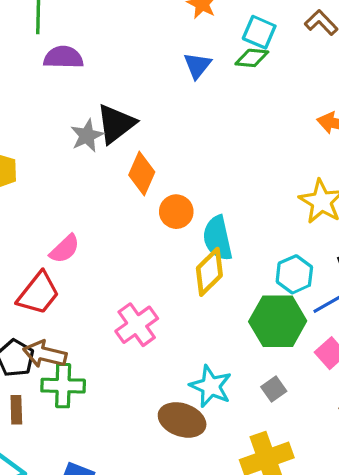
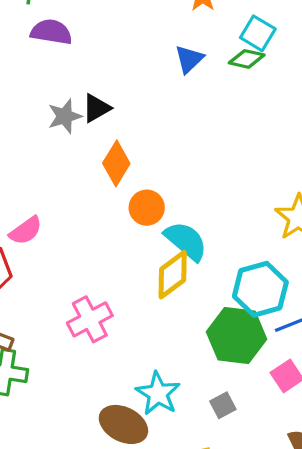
black triangle: (116, 124) -> (96, 108), size x0.7
cyan semicircle: (218, 238) -> (186, 241), turned 135
cyan hexagon: (294, 274) -> (260, 289), size x1.4

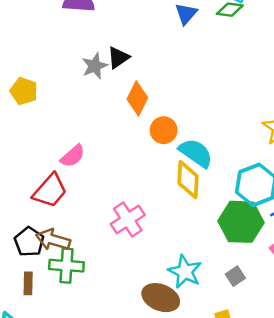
yellow diamond: (173, 275) -> (188, 180), turned -45

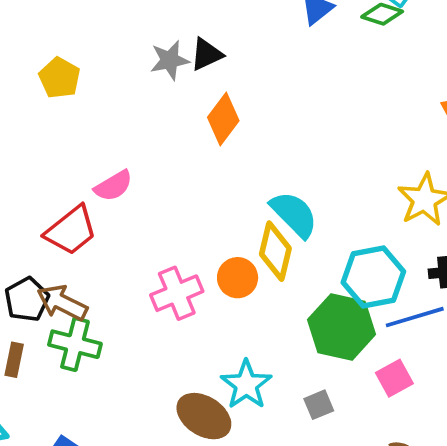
orange circle: (164, 130) -> (238, 278), moved

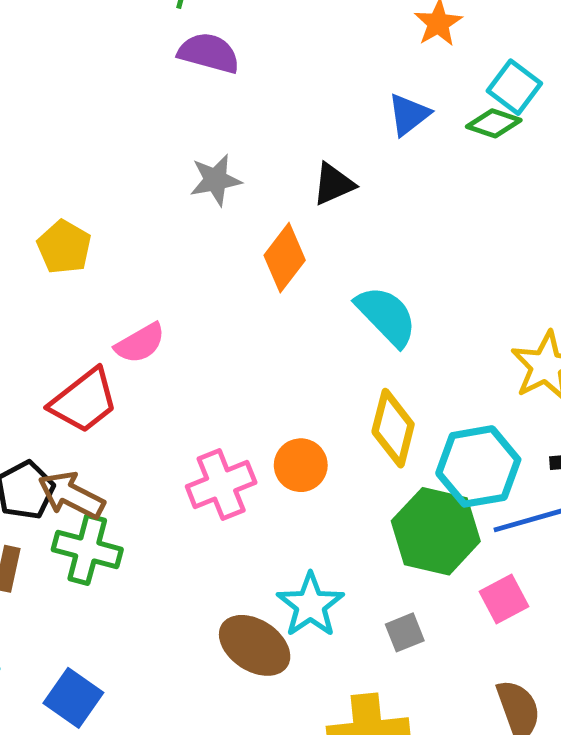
black triangle: (206, 54) -> (333, 184), moved
yellow pentagon: (60, 78) -> (64, 247), moved
cyan semicircle: (294, 214) -> (386, 316), moved
yellow diamond: (275, 251) -> (393, 428), moved

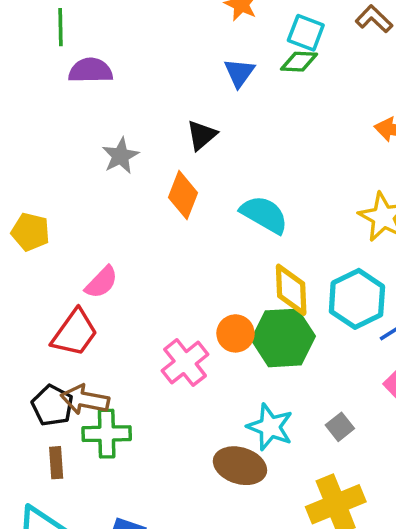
green hexagon: (436, 531) -> (283, 338), moved

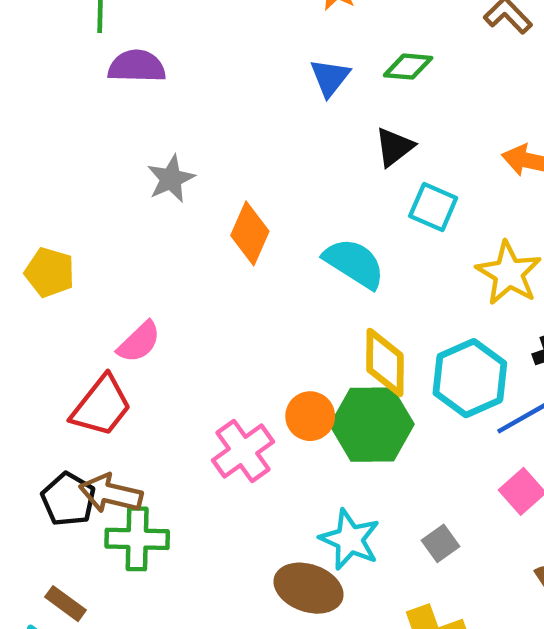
cyan square: (306, 33) -> (433, 207), moved
black triangle: (202, 135) -> (394, 147), moved
brown rectangle: (56, 463) -> (66, 604), moved, turned -52

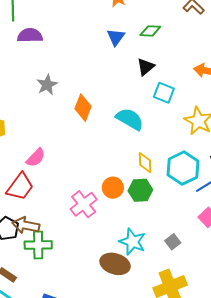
yellow diamond: (385, 362) -> (145, 163), size x0.7
green hexagon: (372, 425) -> (140, 190), size x0.7

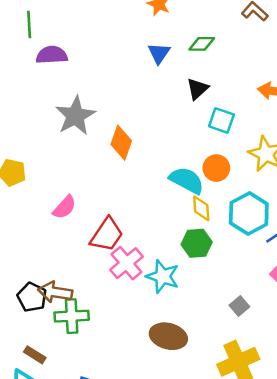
gray star: (47, 85) -> (75, 116), size x1.5
cyan semicircle: (130, 119) -> (187, 180), moved
red trapezoid: (20, 187) -> (107, 235), moved
orange circle: (113, 188) -> (216, 168), moved
cyan star: (132, 242) -> (163, 276), moved

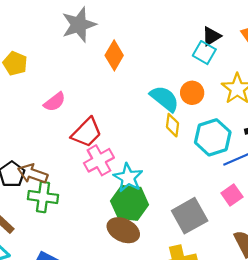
black triangle: (197, 89) -> (211, 36), moved
green hexagon: (197, 243) -> (130, 203), moved, size x1.4
gray square: (239, 306) -> (190, 216), size x2.0

